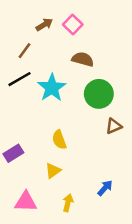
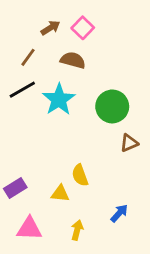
brown semicircle: (83, 59) -> (73, 60), moved
yellow semicircle: (59, 140) -> (80, 175), moved
purple rectangle: (13, 153) -> (15, 188), moved
yellow triangle: (53, 171) -> (60, 194), turned 42

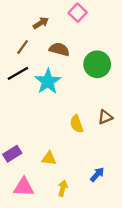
pink square: (83, 28) -> (78, 13), moved
green circle: (112, 106) -> (97, 64), moved
yellow semicircle: (80, 175) -> (76, 124), moved

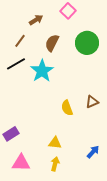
brown semicircle: (59, 49) -> (52, 43), turned -78
green circle: (97, 64) -> (87, 43), moved
yellow triangle: (49, 158) -> (55, 143), moved
blue arrow: (97, 174) -> (93, 152), moved

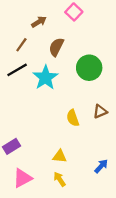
green circle: (87, 43) -> (89, 68), moved
pink triangle: (21, 163) -> (22, 178), turned -30
yellow arrow: (55, 164) -> (60, 179), turned -48

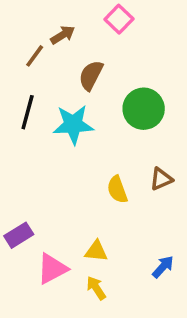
brown line: (21, 45) -> (35, 56), moved
black line: (17, 70) -> (28, 112), turned -45
cyan star: (45, 78) -> (73, 125), turned 30
pink triangle: (22, 178) -> (52, 269), moved

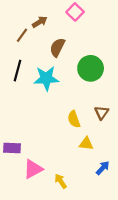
brown triangle: (161, 179) -> (102, 113), turned -32
purple rectangle: (19, 235) -> (12, 148), turned 35
yellow triangle: (96, 251) -> (86, 144), moved

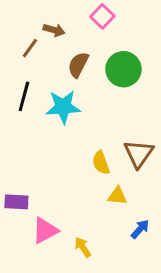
brown arrow: (40, 22) -> (54, 30), turned 48
green circle: (91, 68) -> (123, 69), moved
brown triangle: (102, 113) -> (139, 154), size x1.5

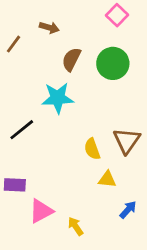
pink square: (102, 16) -> (117, 15), moved
brown line: (30, 48) -> (13, 44), moved
black line: (24, 96) -> (22, 130), moved, turned 36

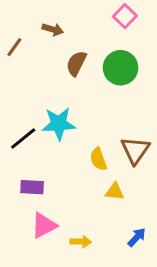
cyan star: (58, 98) -> (59, 124), moved
purple rectangle: (15, 185) -> (32, 187), moved
blue arrow: (128, 210) -> (137, 237), moved
yellow arrow: (76, 226) -> (81, 242), turned 126

